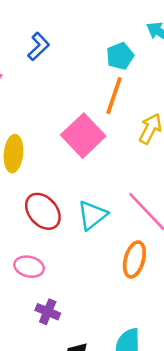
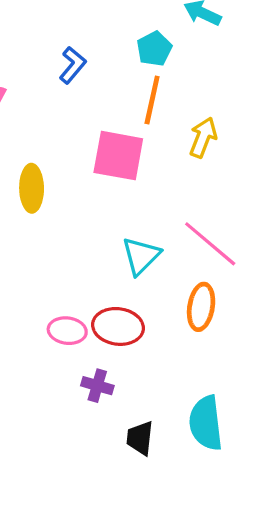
blue L-shape: (39, 47) -> (73, 65), moved
pink square: (83, 136) -> (118, 156), turned -30
red ellipse: (43, 211) -> (118, 326), moved, turned -36

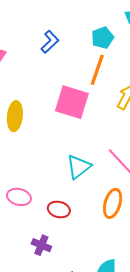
red ellipse: (118, 326) -> (59, 209), size x0.7
pink ellipse: (67, 331) -> (19, 197), moved

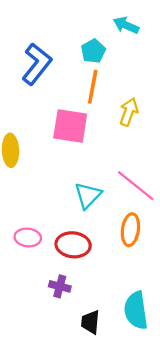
blue L-shape: (50, 42) -> (37, 64), size x1.6
red ellipse: (59, 209) -> (73, 245), size x1.4

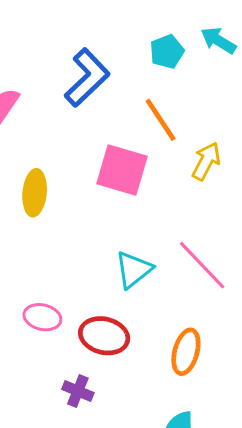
cyan pentagon: (93, 51) -> (167, 52), moved
orange line: (93, 87) -> (161, 120), turned -52
orange ellipse: (130, 230) -> (186, 352), moved

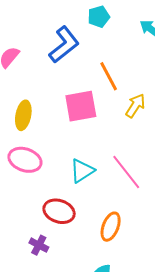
cyan pentagon: (167, 52) -> (99, 17), moved
pink square: (122, 170) -> (81, 106), turned -32
pink ellipse: (42, 317) -> (25, 160), moved, size x1.4

